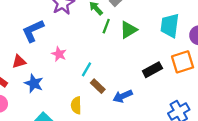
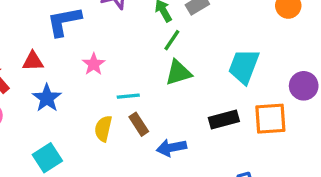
cyan trapezoid: (170, 25) -> (244, 66), moved
green triangle: (128, 30) -> (178, 73), moved
cyan line: (87, 69) -> (128, 96), turned 40
yellow semicircle: (76, 105) -> (103, 129), moved

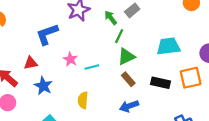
cyan trapezoid: (244, 66) -> (168, 46), turned 70
cyan line: (128, 96) -> (92, 67), moved
black rectangle: (224, 120) -> (160, 83), turned 36
brown rectangle: (139, 124) -> (128, 79), moved

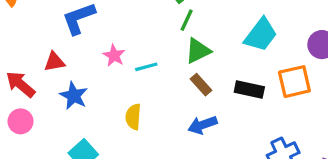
cyan trapezoid: (168, 46) -> (261, 35), turned 135

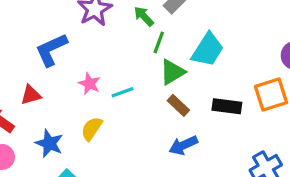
cyan trapezoid: (261, 35) -> (208, 50), moved
blue star: (74, 96) -> (49, 143), moved
yellow semicircle: (133, 117) -> (92, 129), moved, turned 35

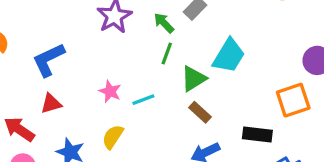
green line: (159, 42) -> (167, 54), moved
blue L-shape: (51, 50) -> (49, 60), moved
black rectangle: (227, 106) -> (257, 134), moved

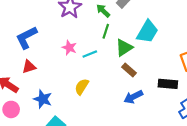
pink star: (110, 91) -> (69, 48), moved
cyan line: (143, 100) -> (90, 54), moved
yellow semicircle: (113, 137) -> (82, 87), moved

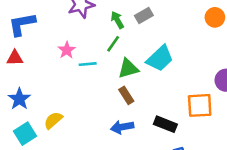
yellow semicircle: (82, 87) -> (53, 120), moved

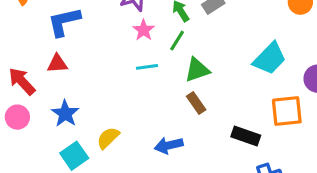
pink star: (67, 50) -> (144, 30), moved
cyan trapezoid: (160, 58) -> (270, 58), moved
blue arrow: (122, 127) -> (169, 145), moved

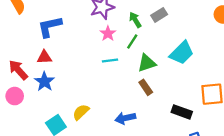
cyan trapezoid: (270, 58) -> (182, 53), moved
blue star: (65, 114) -> (44, 82), moved

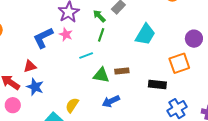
blue L-shape: (50, 27) -> (43, 38), moved
pink star: (108, 33) -> (66, 34), moved
green triangle: (147, 63) -> (101, 75), moved, turned 42
brown rectangle: (146, 87) -> (122, 71), turned -48

